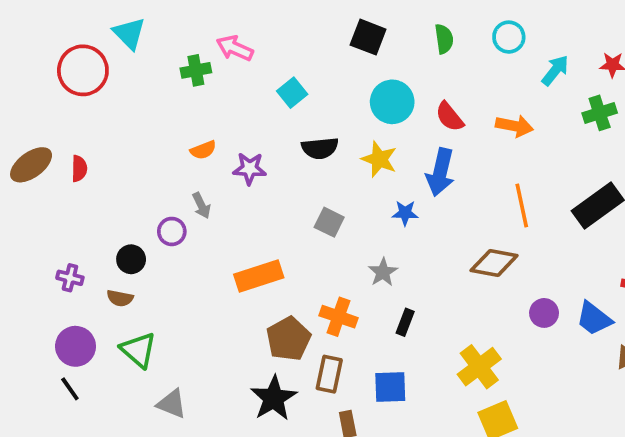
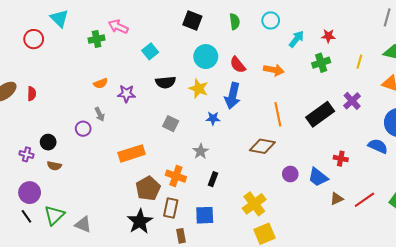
red circle: (83, 70) -> (34, 39), size x0.7
black circle: (131, 259) -> (48, 142), moved
green triangle: (138, 350) -> (54, 215), moved, turned 35

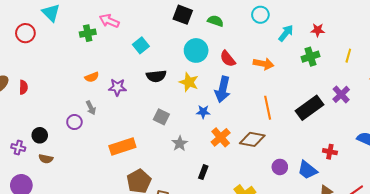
green semicircle: (235, 22) -> (215, 21), moved, turned -63
gray star: (201, 151) -> (180, 143), moved
orange cross: (176, 176) -> (221, 137), moved, turned 30

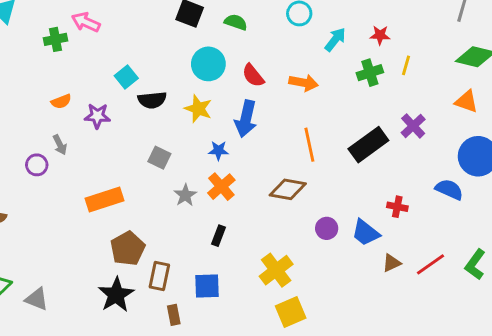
cyan square: (141, 45) -> (126, 77), moved
yellow line: (348, 56) -> (406, 65), moved
orange cross: (221, 137) -> (221, 187), moved

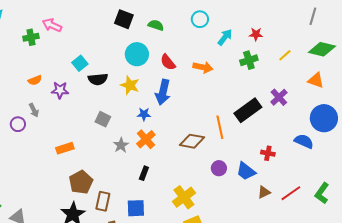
yellow line: (406, 65) -> (285, 55), moved, turned 32
orange line: (309, 145) -> (220, 127), moved
orange rectangle: (105, 200) -> (65, 148), size x0.7

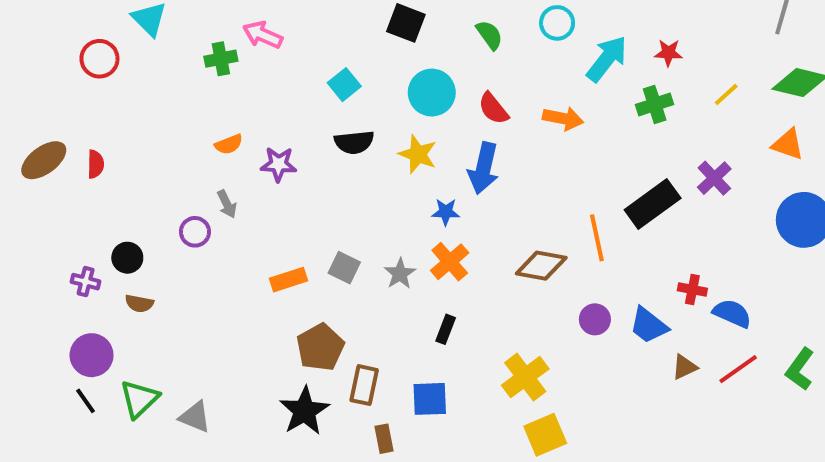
green semicircle: (156, 25) -> (489, 35), moved, turned 35
cyan arrow: (225, 37) -> (607, 59), size x1.4
cyan square: (80, 63) -> (344, 85), moved
gray square: (103, 119) -> (344, 268), moved
blue semicircle: (304, 141) -> (732, 313), moved

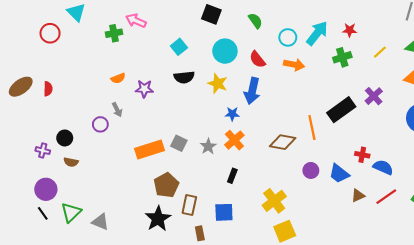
cyan circle: (557, 23) -> (288, 37), moved
orange rectangle: (288, 280) -> (150, 150), size x1.5

